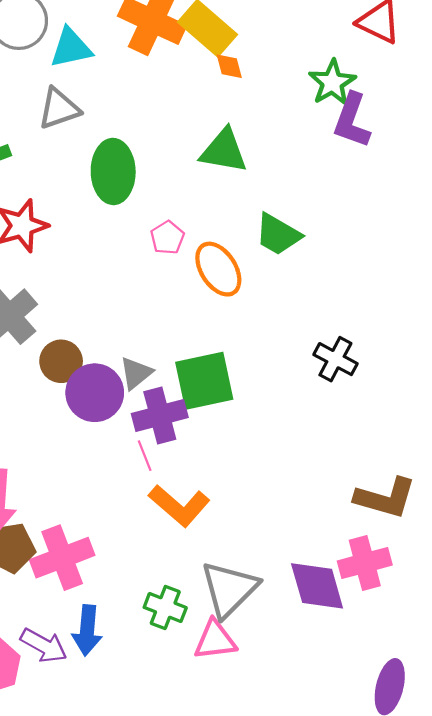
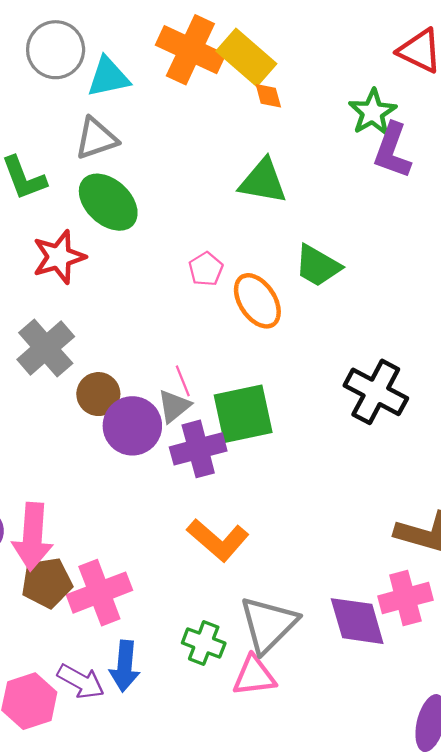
green ellipse: (113, 171) -> (108, 202), moved, turned -46
black cross: (335, 359) -> (376, 392), size x1.4
pink line: (145, 456) -> (183, 381), moved

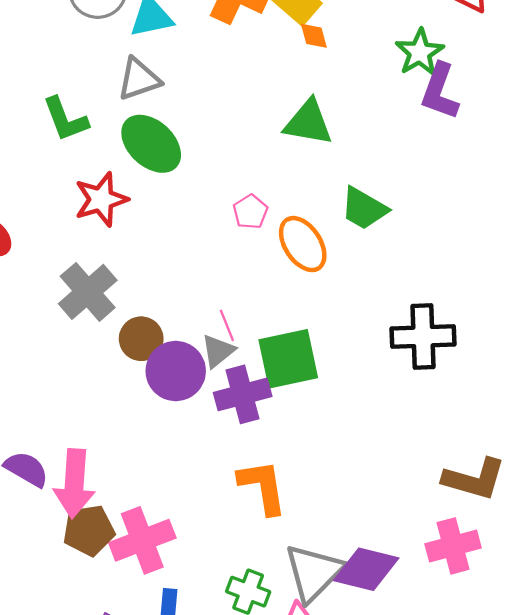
black cross: (376, 392) -> (423, 336), turned -30
orange L-shape: (218, 540) -> (263, 487), turned -140
purple diamond: (357, 621) -> (366, 569), moved, turned -60

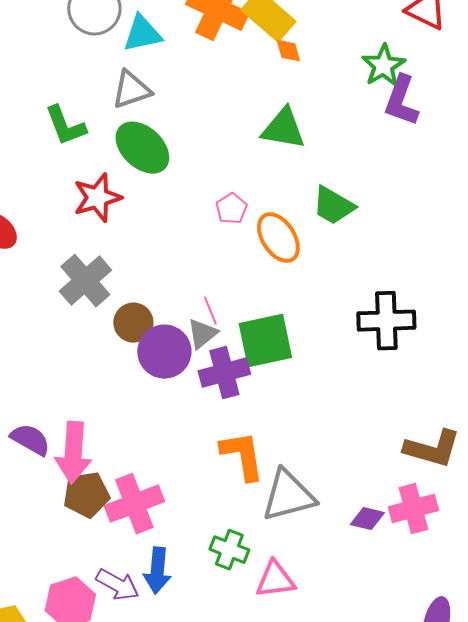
purple diamond: (366, 569) -> (367, 519), moved, size x0.6
gray triangle: (314, 573) -> (288, 496), moved, turned 30

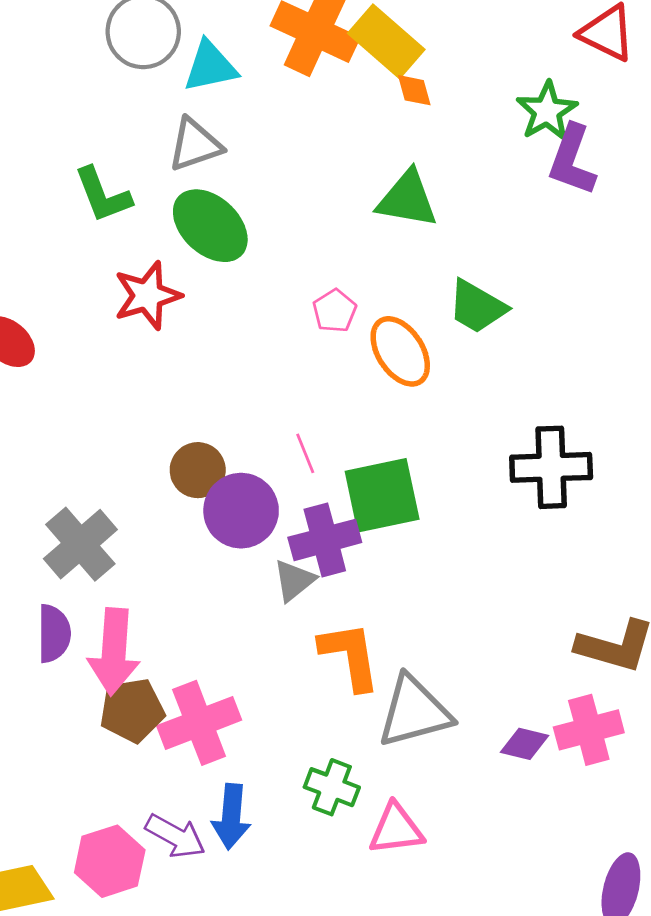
gray cross: (85, 281) -> (80, 544), moved
gray triangle: (202, 334) -> (294, 580), moved
purple semicircle: (30, 440) -> (54, 634), turned 60

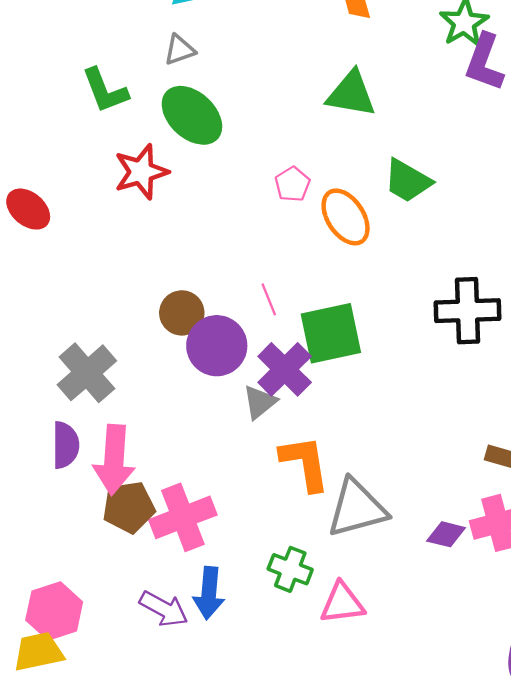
gray triangle: (195, 145) -> (180, 50), size x0.7
purple cross: (325, 540) -> (285, 369), turned -30
pink hexagon: (110, 861) -> (54, 611), moved

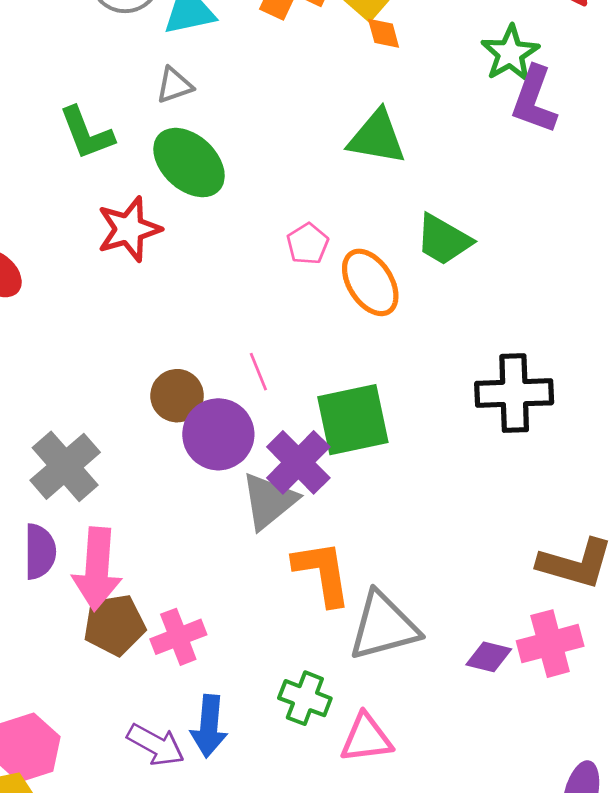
pink line: (269, 299) -> (258, 372), moved
gray triangle: (260, 402) -> (269, 501), size x1.4
pink cross: (183, 517) -> (178, 637), size x0.7

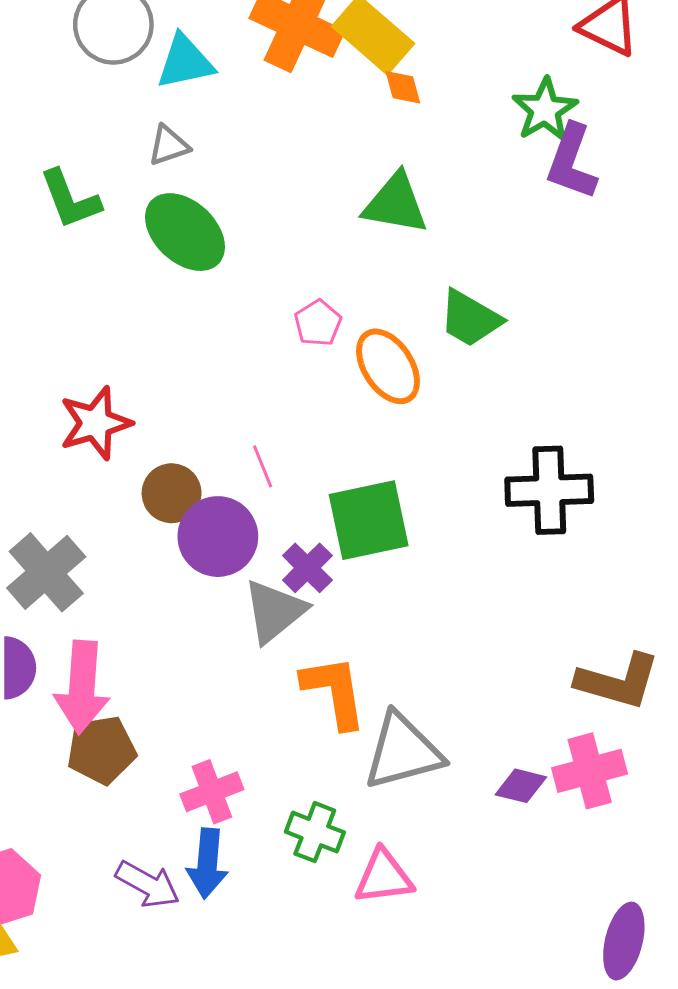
red star: (129, 229) -> (95, 423), moved
purple cross: (298, 462) -> (307, 568), size x0.7
pink cross: (178, 637) -> (212, 792), moved

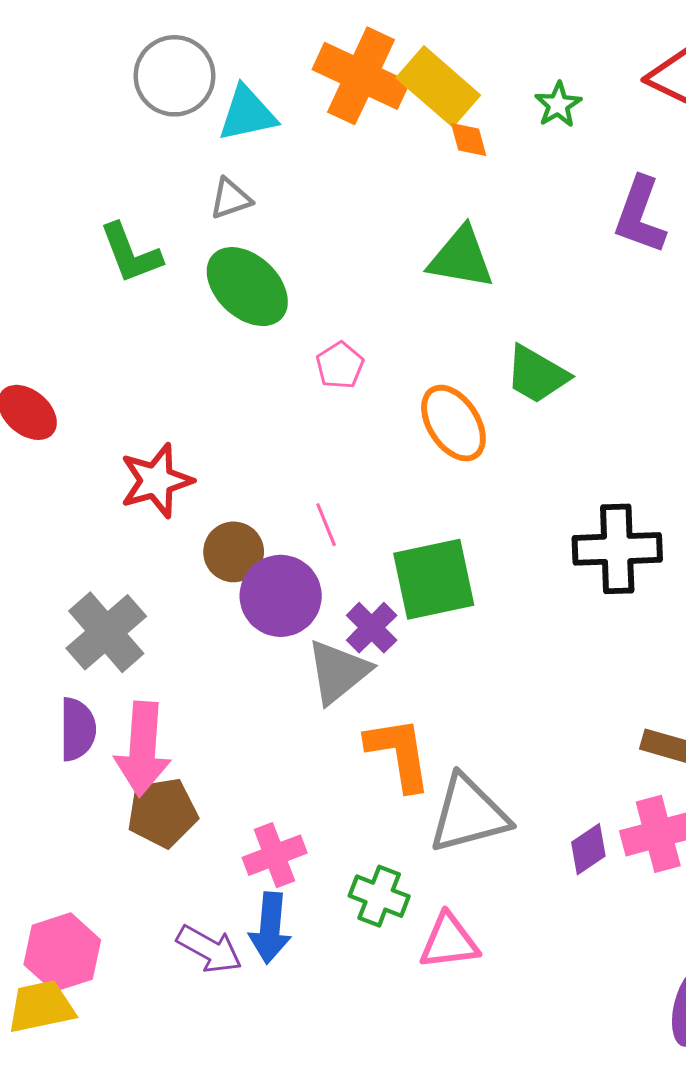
green star: (545, 110) -> (558, 105), moved, size x0.7
pink pentagon: (318, 323) -> (340, 365), moved
purple diamond: (521, 786) -> (588, 849), turned -48

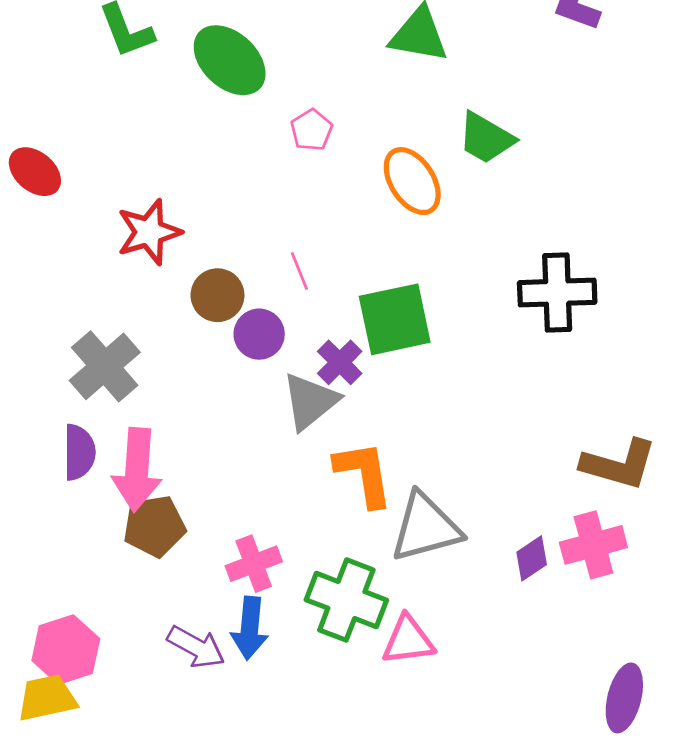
purple circle: (281, 596) -> (259, 334), size x0.7
green cross: (379, 896) -> (346, 600), size x1.5

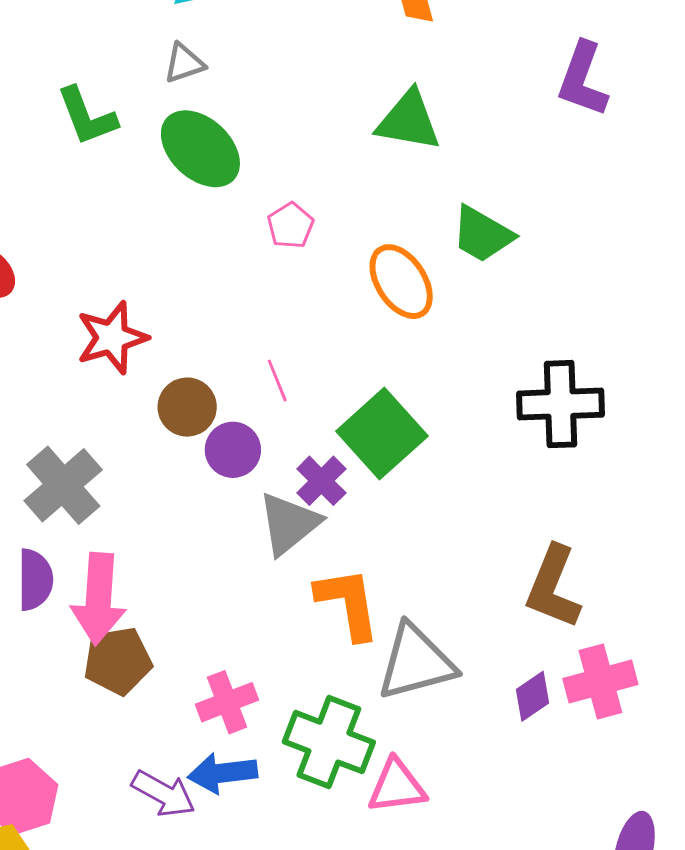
green square: (395, 319) -> (382, 434), turned -30
brown L-shape: (619, 464) -> (553, 587), moved, turned 96
blue arrow: (250, 628) -> (223, 773), turned 78

